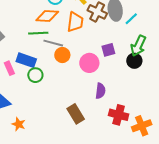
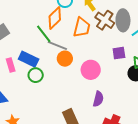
orange diamond: (47, 16) -> (55, 18), turned -55
green line: (38, 33) -> (44, 34), turned 48
purple square: (108, 50) -> (119, 53), moved

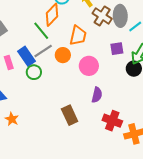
orange trapezoid: (82, 27) -> (78, 36), moved
gray line: (57, 46) -> (43, 51), moved, turned -54
blue rectangle: (29, 59) -> (27, 56), turned 30

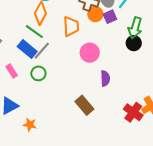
purple square: (117, 49) -> (110, 17), moved
orange circle: (63, 55) -> (95, 14), moved
blue rectangle: (27, 56) -> (27, 49), moved
red cross: (112, 121) -> (133, 112), moved, turned 30

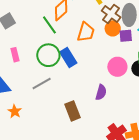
blue rectangle: (27, 49) -> (68, 58), moved
gray line: (42, 51) -> (42, 83), moved
pink circle: (90, 53) -> (117, 67), moved
green circle: (38, 73) -> (48, 55), moved, size x1.5

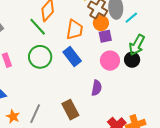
purple square: (126, 36) -> (105, 36), moved
blue rectangle: (68, 58) -> (72, 57), moved
gray line: (42, 83) -> (35, 114), moved, turned -30

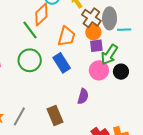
cyan line: (131, 18) -> (124, 30), turned 32
green arrow: (137, 45) -> (109, 55), moved

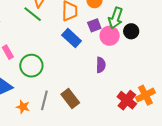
purple square: (96, 46) -> (94, 25), moved
green circle: (30, 60) -> (31, 66), moved
brown rectangle: (55, 116) -> (70, 98), moved

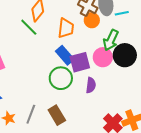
purple square: (94, 25) -> (80, 62), moved, size x1.5
black circle: (131, 31) -> (125, 55), size x1.5
green circle: (31, 66) -> (61, 78), moved

